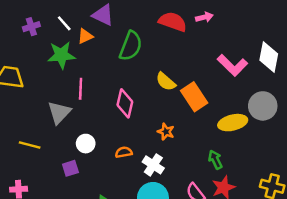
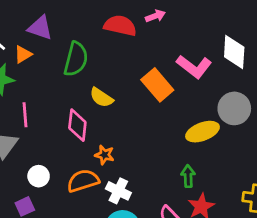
yellow semicircle: (166, 82) -> (101, 98), moved
orange rectangle: (194, 97) -> (157, 85), moved
orange star: (166, 132) -> (104, 155), moved
orange semicircle: (124, 152) -> (83, 181), size x1.6
green arrow: (215, 160) -> (188, 176), turned 30

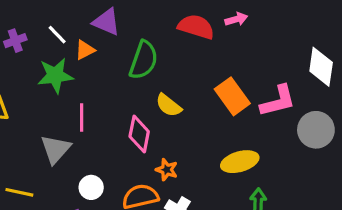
pink L-shape: (194, 67) -> (278, 101), moved, turned -56
yellow ellipse: (203, 132) -> (240, 162), moved

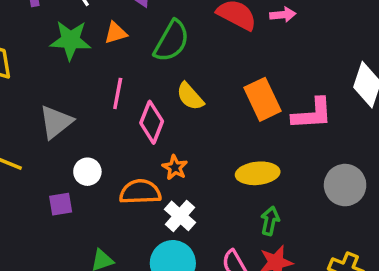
orange triangle: (85, 50) -> (116, 33), moved
pink line: (82, 118) -> (118, 93), moved
gray circle: (316, 130) -> (345, 185), moved

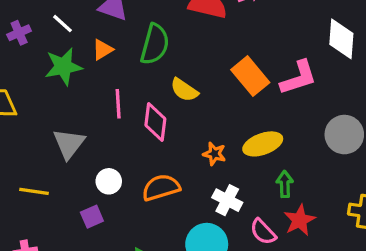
orange star: (175, 167) -> (214, 154), moved
white cross: (180, 216) -> (227, 200), moved

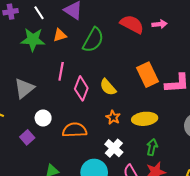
yellow semicircle: (184, 90) -> (108, 87), moved
purple square: (92, 217) -> (27, 137), turned -32

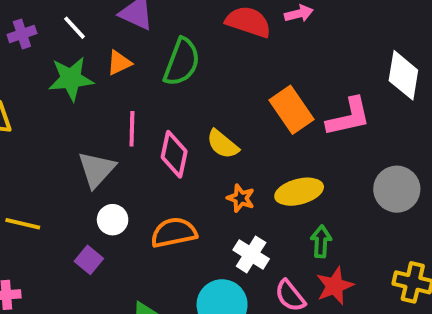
gray triangle: (24, 88) -> (97, 170), moved

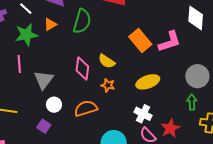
pink line: (132, 129) -> (19, 64), moved
orange star: (241, 198) -> (108, 85), moved
green arrow: (321, 241) -> (192, 102), moved
white cross: (251, 254) -> (143, 114), moved

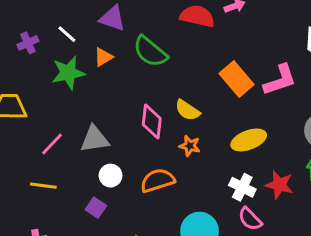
green semicircle: (82, 21) -> (150, 52), turned 115
pink line: (19, 64) -> (52, 144), moved, turned 48
gray triangle: (44, 80) -> (95, 139), turned 45
red star: (170, 128) -> (279, 185), moved, turned -30

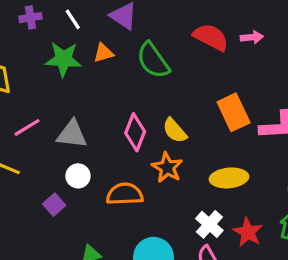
orange star: (190, 146) -> (167, 168), size x1.4

